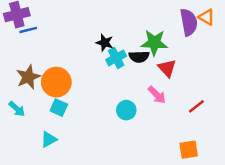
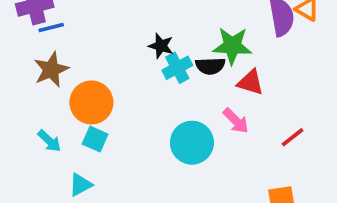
red triangle: (167, 68) -> (250, 82), turned -30
brown star: (28, 77) -> (51, 70), moved
cyan arrow: (17, 109) -> (49, 141), moved
cyan circle: (126, 110) -> (192, 143), size x1.5

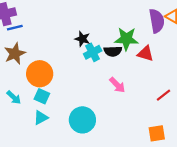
red triangle: (250, 82) -> (145, 53), moved
pink arrow: (236, 121) -> (117, 85), moved
cyan circle: (192, 143) -> (82, 120), moved
cyan triangle: (80, 185) -> (41, 118), moved

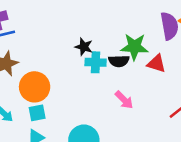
cyan cross: (93, 52) -> (96, 62), turned 30
cyan square: (42, 96) -> (37, 113), turned -35

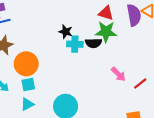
red triangle: (156, 64) -> (106, 13), moved
pink arrow: (124, 100) -> (118, 74), moved

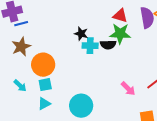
pink arrow: (118, 74) -> (128, 89), moved

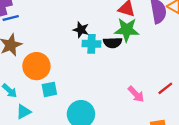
cyan square: (45, 85) -> (49, 89), moved
cyan triangle: (44, 104) -> (24, 112), moved

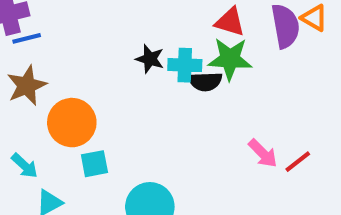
cyan cross: (92, 44) -> (185, 65), moved
pink arrow: (136, 94) -> (263, 153), moved

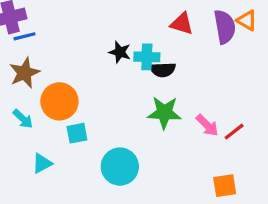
green star: (230, 59) -> (164, 113), moved
cyan arrow: (25, 166) -> (23, 119), moved

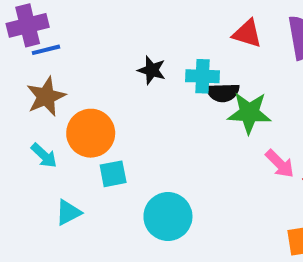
black star: (120, 52) -> (152, 70), moved
green star: (164, 113) -> (249, 113), moved

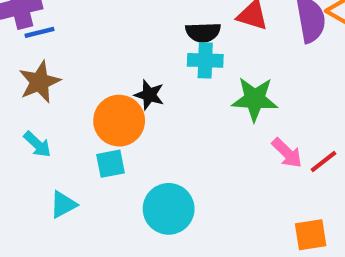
black star: (152, 70) -> (149, 95), moved
black semicircle: (223, 92) -> (203, 32), moved
orange circle: (91, 133) -> (119, 121), moved

